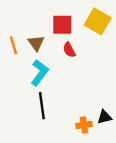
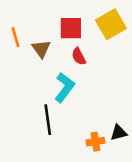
yellow square: (98, 21) -> (111, 24), turned 30
orange line: (13, 45) -> (15, 37), moved
cyan L-shape: (40, 73) -> (64, 87), moved

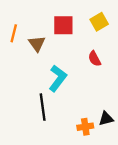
yellow square: (111, 24) -> (99, 22), size x0.7
orange line: (15, 37) -> (14, 33), turned 30
red semicircle: (79, 56) -> (95, 59), moved

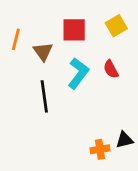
cyan L-shape: (58, 78) -> (78, 73), moved
black line: (43, 107) -> (44, 96), moved

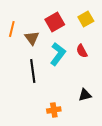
red square: (74, 30) -> (55, 22), turned -30
black triangle: (124, 140) -> (85, 95), moved
orange cross: (100, 149) -> (54, 110), moved

